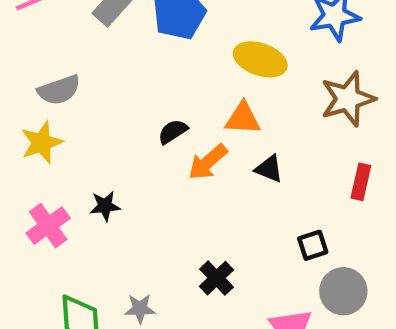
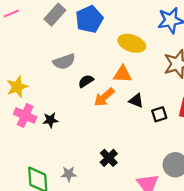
gray semicircle: (59, 90) -> (64, 62), moved
pink cross: (48, 226) -> (25, 115), moved, turned -30
black square: (313, 245) -> (159, 114), moved

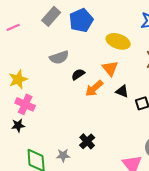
pink line: (11, 13) -> (13, 27), moved
orange triangle: (123, 74) -> (110, 68), turned 48
black star: (50, 120) -> (18, 125), moved
black cross: (109, 158) -> (87, 141), moved

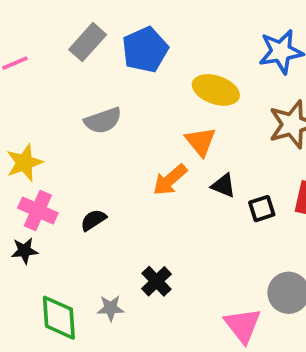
black semicircle: (78, 74) -> (93, 220), moved

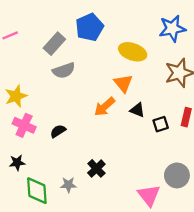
gray rectangle: (88, 42) -> (54, 44), moved
black star: (24, 251) -> (17, 163), moved

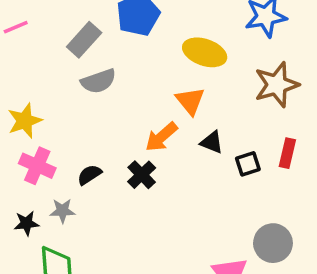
black cross: (96, 168) -> (142, 175), moved
gray star: (68, 185) -> (62, 211), moved

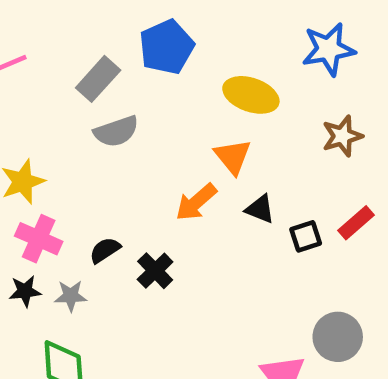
brown star: (277, 85) -> (342, 136), size x0.7
red rectangle: (287, 153) -> (356, 223), turned 36
black cross: (142, 175) -> (155, 271), moved
black star: (26, 223) -> (25, 291), moved

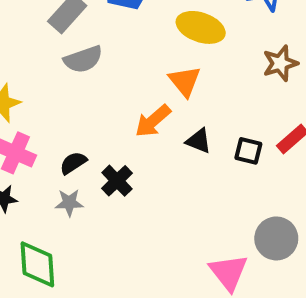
black triangle: (260, 209) -> (199, 141), moved
black square: (306, 236) -> (248, 151), turned 32
gray star: (71, 296) -> (69, 203), moved

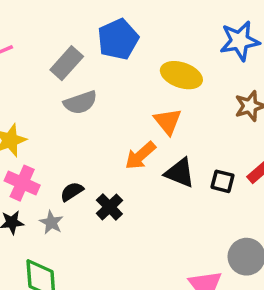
black triangle: (199, 141) -> (180, 173), size x1.4
gray star: (69, 203) -> (51, 222), moved, turned 30

